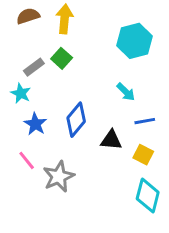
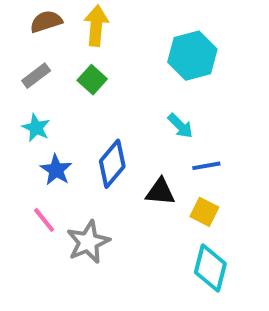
gray rectangle: (34, 67) -> (36, 76), moved

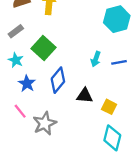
cyan hexagon: (192, 56) -> (117, 19), moved
green square: (92, 80) -> (44, 48), moved, size x1.5
cyan arrow: (180, 126) -> (96, 59), turned 64
blue line: (206, 166) -> (119, 62), moved

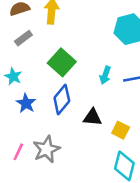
gray rectangle: (16, 31) -> (23, 38), moved
green square: (44, 48) -> (62, 62), moved
pink line: (20, 111) -> (18, 152), moved, turned 64

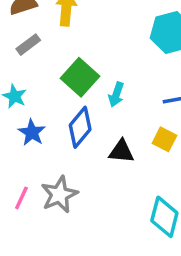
cyan arrow: (105, 75) -> (116, 95), moved
yellow square: (121, 130) -> (164, 139), moved

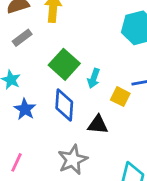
blue diamond: (80, 127) -> (64, 105), turned -36
yellow square: (164, 139) -> (120, 97), moved
gray star: (59, 194) -> (73, 160), moved

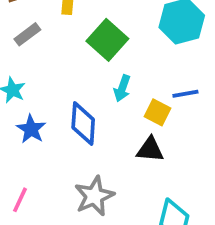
green square: (64, 64) -> (107, 40), moved
black triangle: (98, 125) -> (150, 150), moved

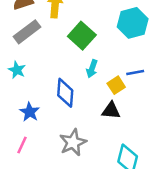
gray rectangle: (27, 34) -> (27, 32), size x1.5
yellow square: (158, 112) -> (116, 85), turned 30
blue star: (31, 129) -> (30, 112), moved

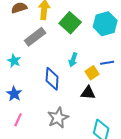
gray rectangle: (27, 32) -> (35, 37), moved
green square: (82, 36) -> (70, 23), moved
blue star: (30, 112) -> (14, 94), moved

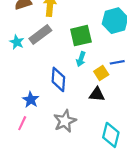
green square: (70, 23) -> (81, 36), moved, turned 35
cyan star: (14, 61) -> (17, 42), moved
blue star: (14, 94) -> (31, 100), moved

